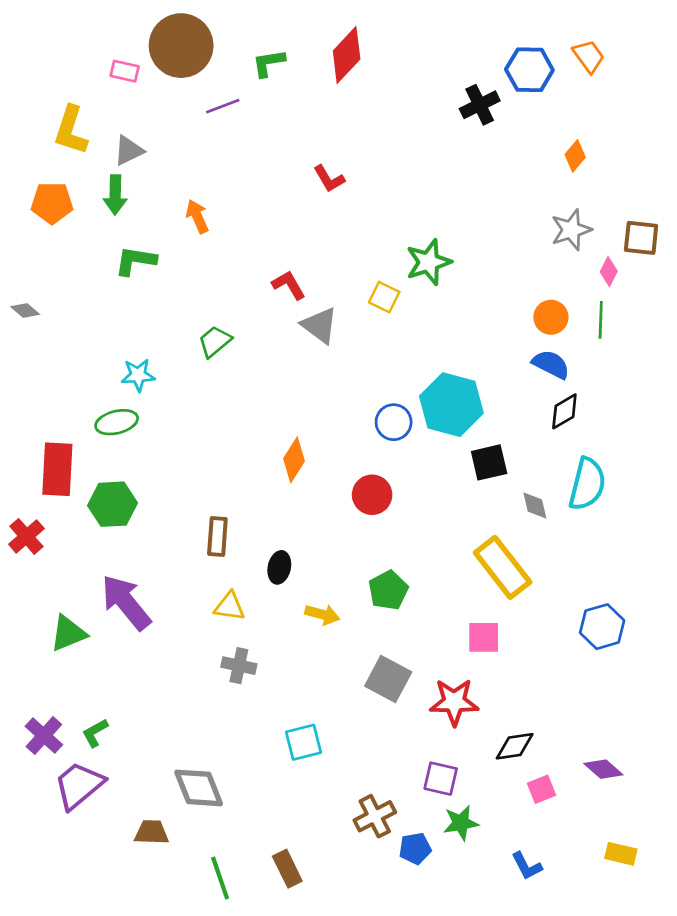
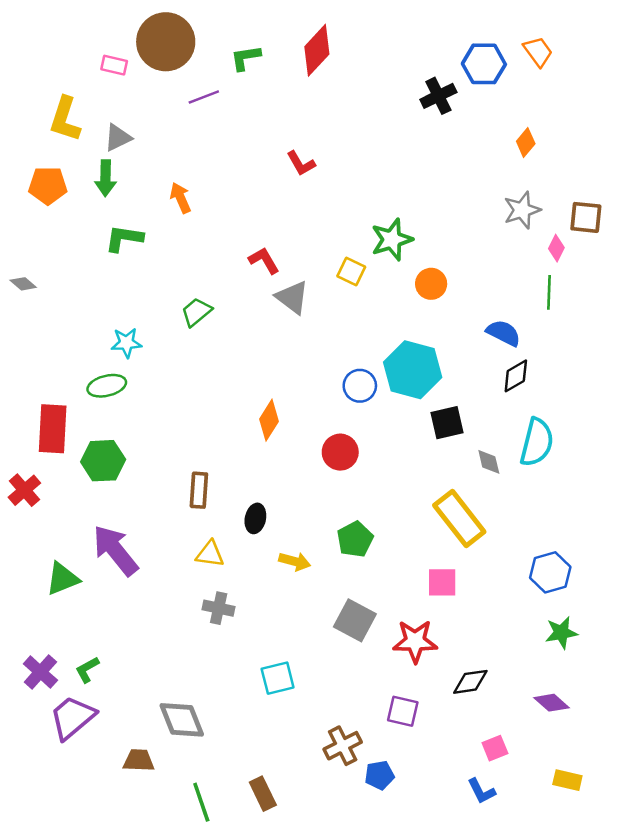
orange circle: (551, 317) -> (431, 284), moved
pink square: (542, 789) -> (495, 748), moved
green star: (461, 823) -> (561, 633), moved

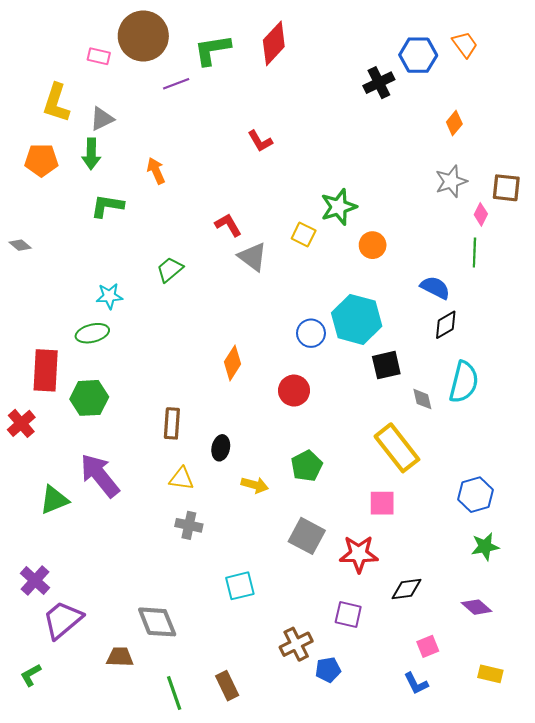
green L-shape: (246, 58) -> (212, 50), size x1.4
green L-shape: (87, 670) -> (31, 675), moved

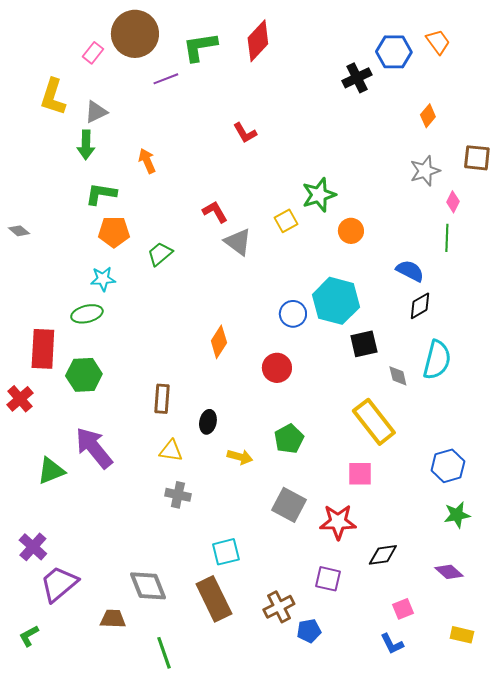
pink rectangle: (99, 56) -> (93, 53), turned -65
orange pentagon: (41, 160) -> (114, 232), moved
brown square: (506, 188) -> (477, 158), moved
yellow square: (304, 234) -> (286, 221), turned 35
brown rectangle: (227, 686) -> (214, 599), moved, size x1.6

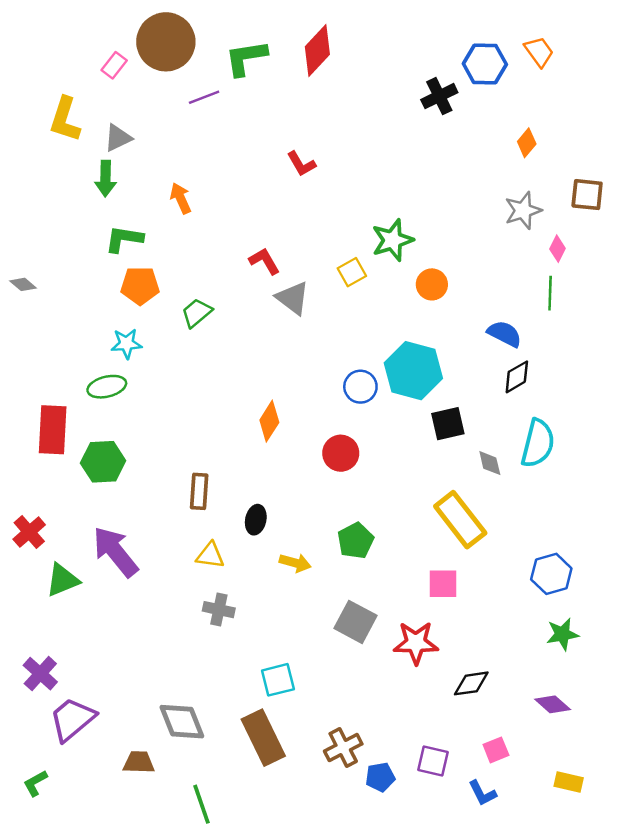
red cross: (20, 399) -> (29, 532), moved
purple square: (328, 579) -> (433, 761), moved

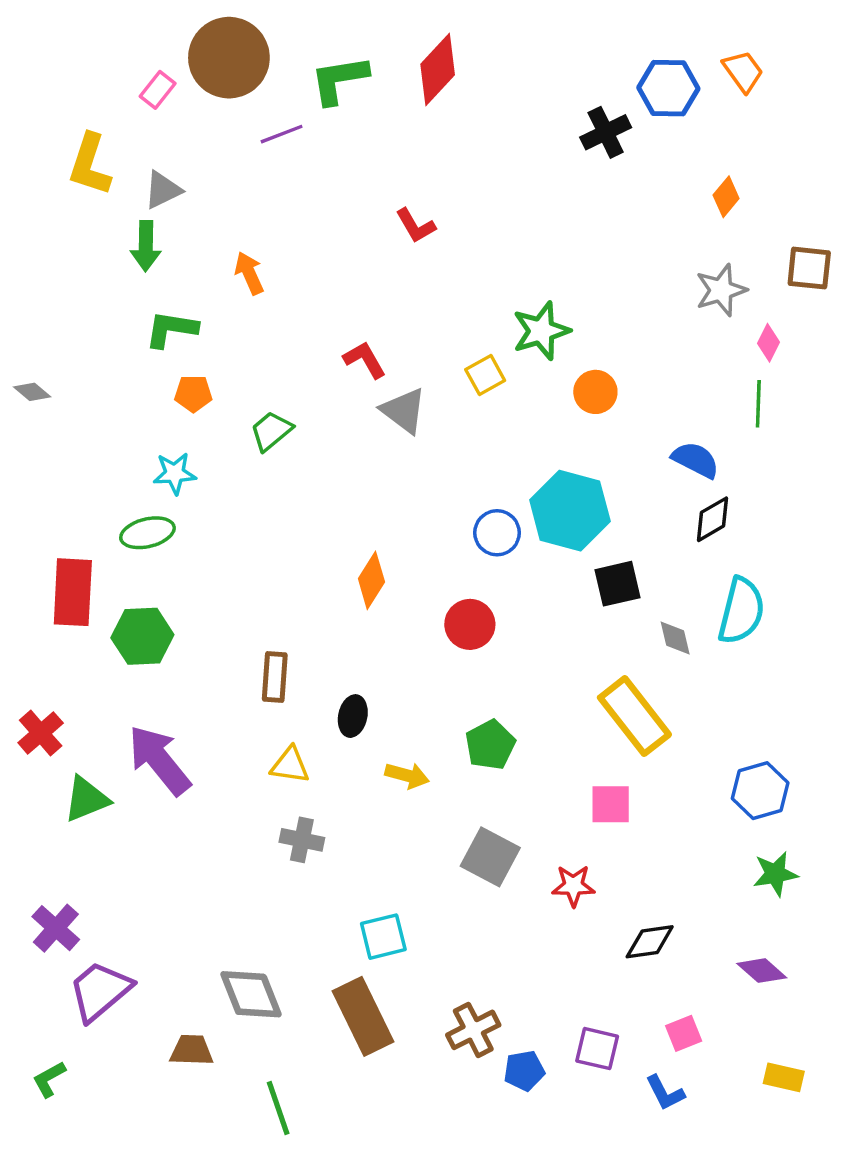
orange pentagon: (140, 286) -> (193, 394), size x0.7
red star: (416, 643) -> (573, 886), size x0.7

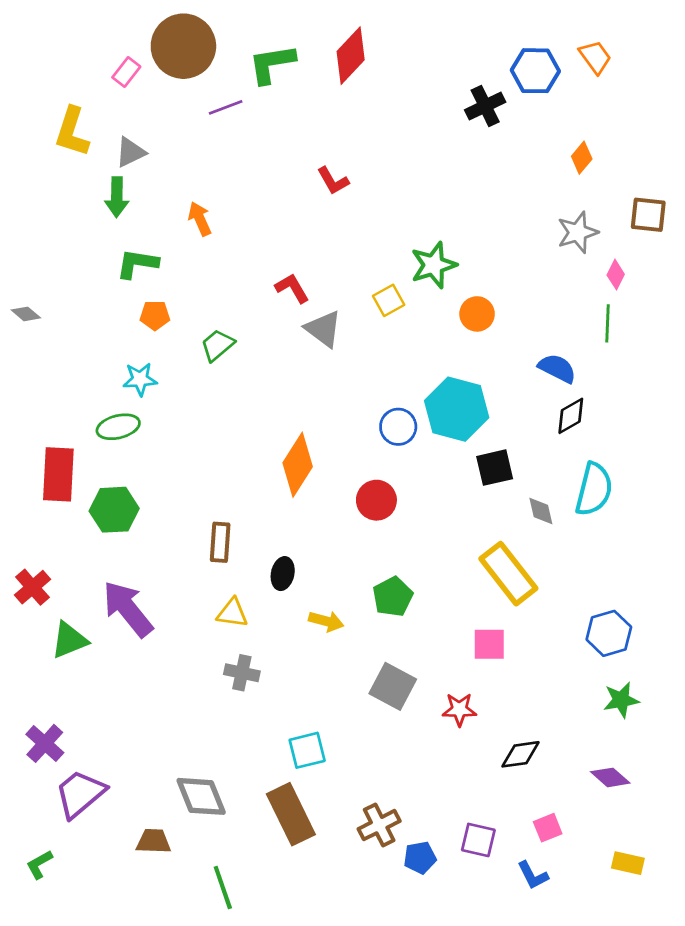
orange diamond: (371, 580) -> (298, 465), size x1.4

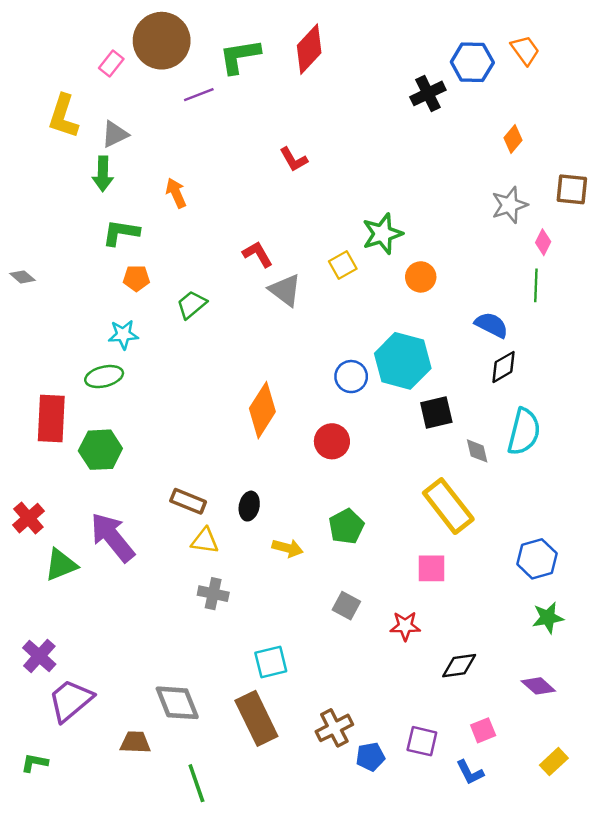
brown rectangle: (220, 542) -> (188, 501), moved, turned -72
gray square: (393, 686) -> (346, 606), size x0.7
yellow rectangle: (628, 863) -> (554, 762), turned -56
green L-shape: (39, 864) -> (34, 763), turned 40

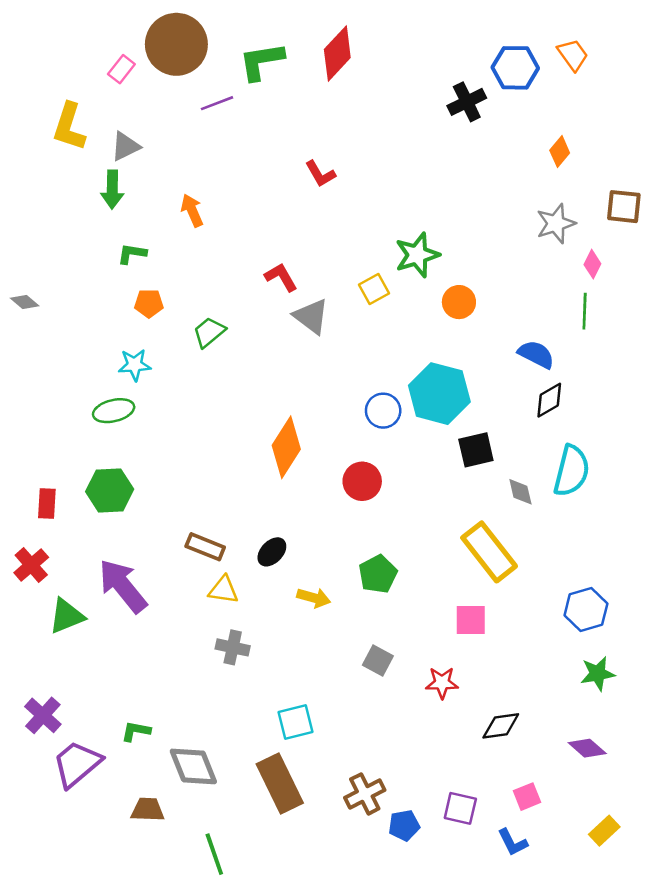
green L-shape: (121, 233) -> (132, 254), size x0.7
red rectangle: (51, 419) -> (47, 504), moved, size x0.6
black ellipse: (249, 506) -> (272, 552), turned 32
green L-shape: (34, 763) -> (136, 731), moved

